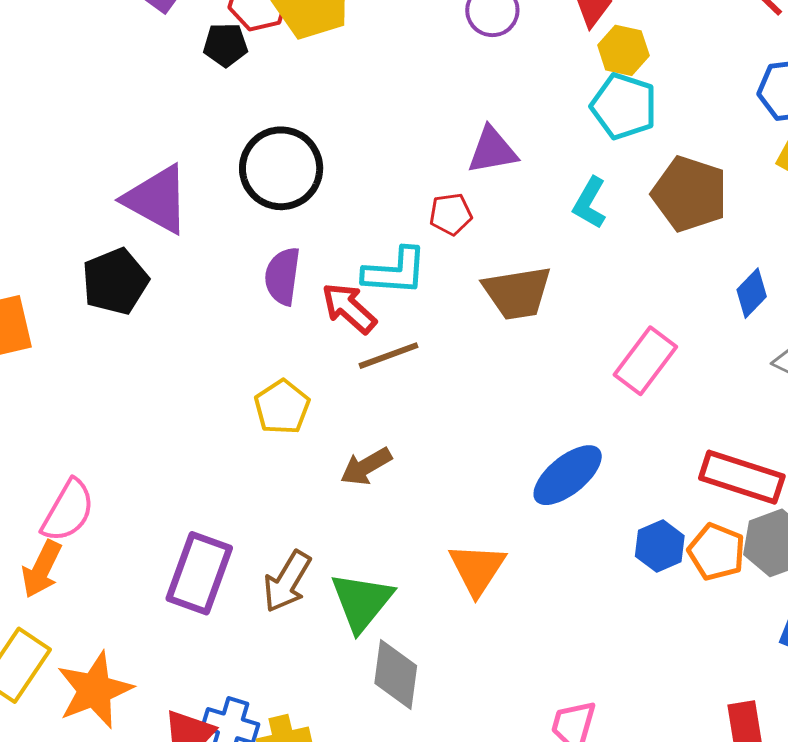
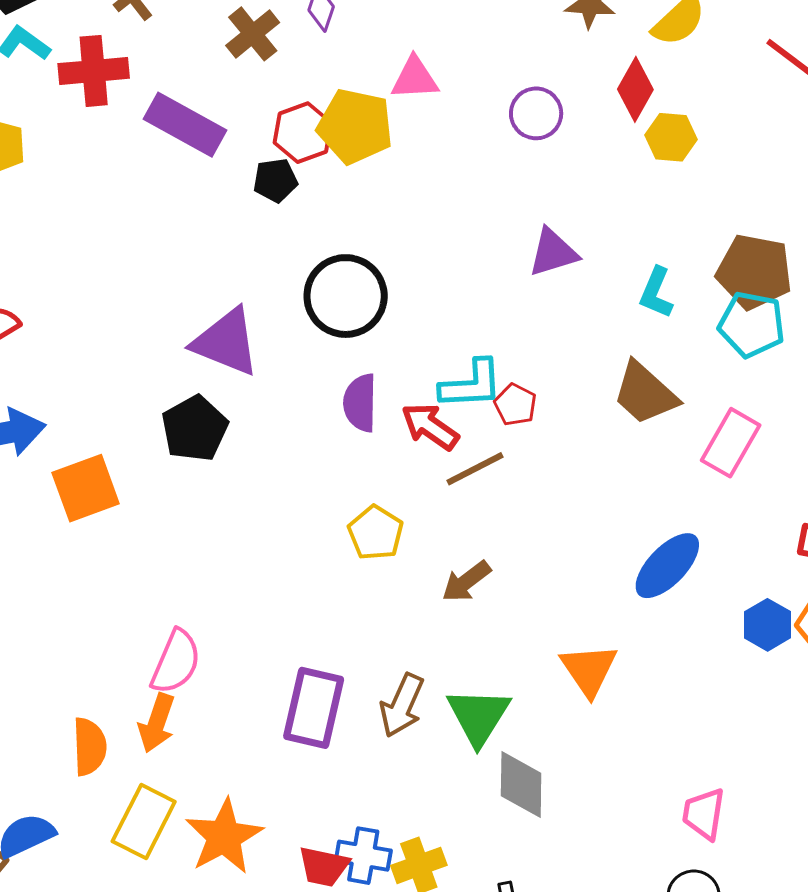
cyan pentagon: (624, 106) -> (752, 325), moved
red pentagon: (451, 214) -> (515, 405), moved, turned -30
brown trapezoid: (517, 293) -> (645, 393), moved, turned 58

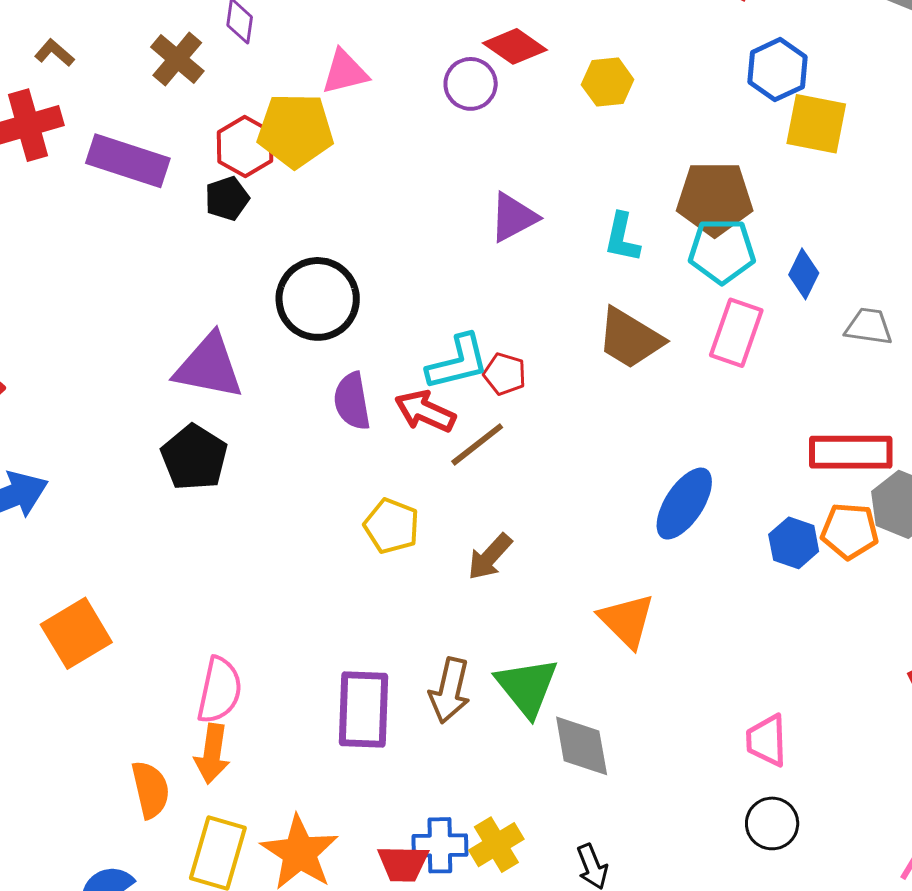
red diamond: (635, 89) -> (515, 46), moved, turned -74
pink rectangle: (731, 443) -> (736, 333), moved
orange square: (86, 488) -> (76, 633), moved

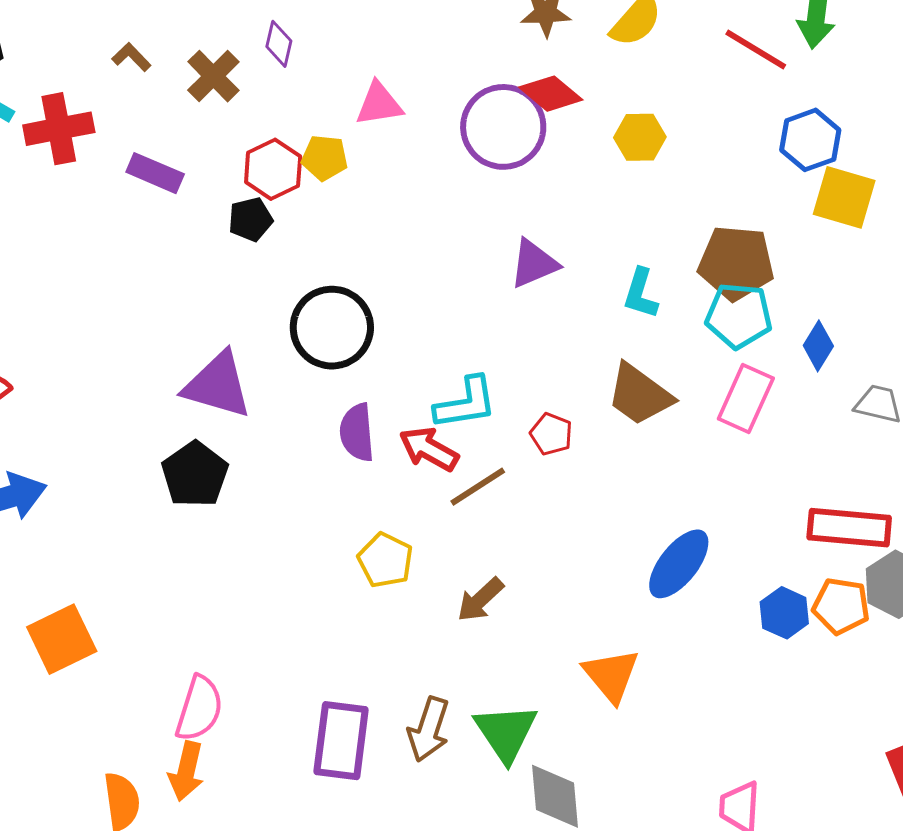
brown L-shape: (54, 53) -> (131, 57), moved
purple circle: (471, 84) -> (503, 127), size x1.6
yellow pentagon: (295, 130) -> (325, 158), size x0.6
purple rectangle: (128, 161) -> (155, 173), size x0.7
red pentagon: (505, 374) -> (551, 434), moved

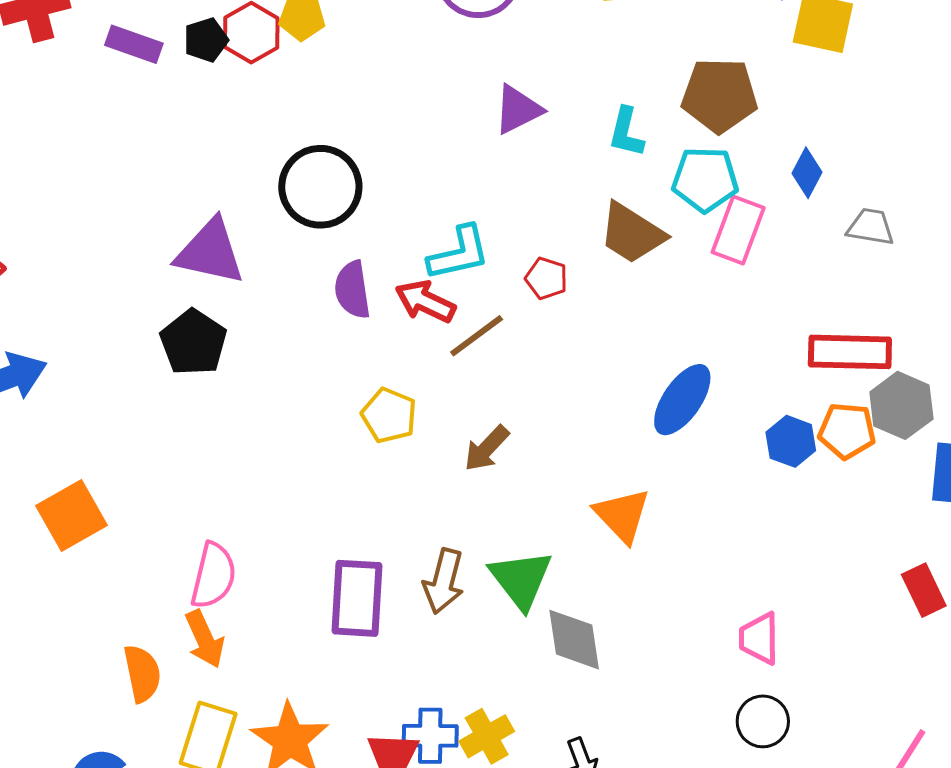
black pentagon: (250, 219) -> (206, 40), moved
cyan pentagon: (739, 316) -> (705, 179), moved
orange arrow: (186, 771) -> (205, 639), turned -34

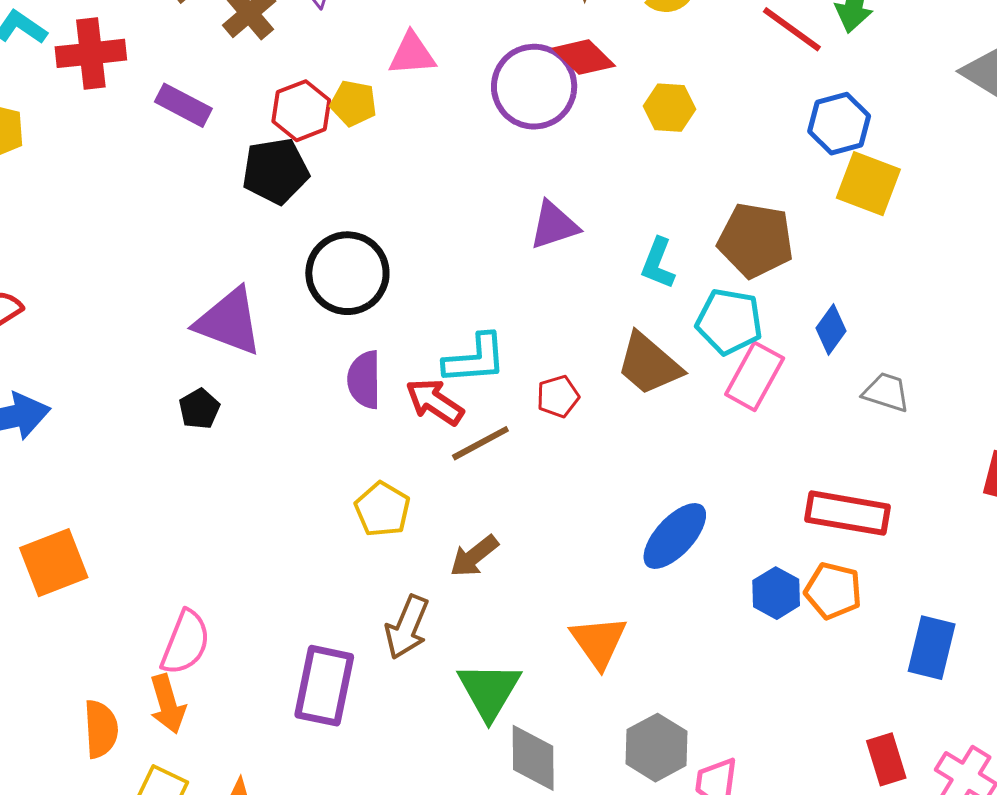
black pentagon: (206, 40) -> (275, 171), moved, size x1.5
red pentagon: (546, 278) -> (558, 396), turned 30
black pentagon: (193, 342) -> (199, 409), size x0.6
gray hexagon: (901, 405) -> (657, 748), moved
brown arrow: (444, 581) -> (407, 627), moved

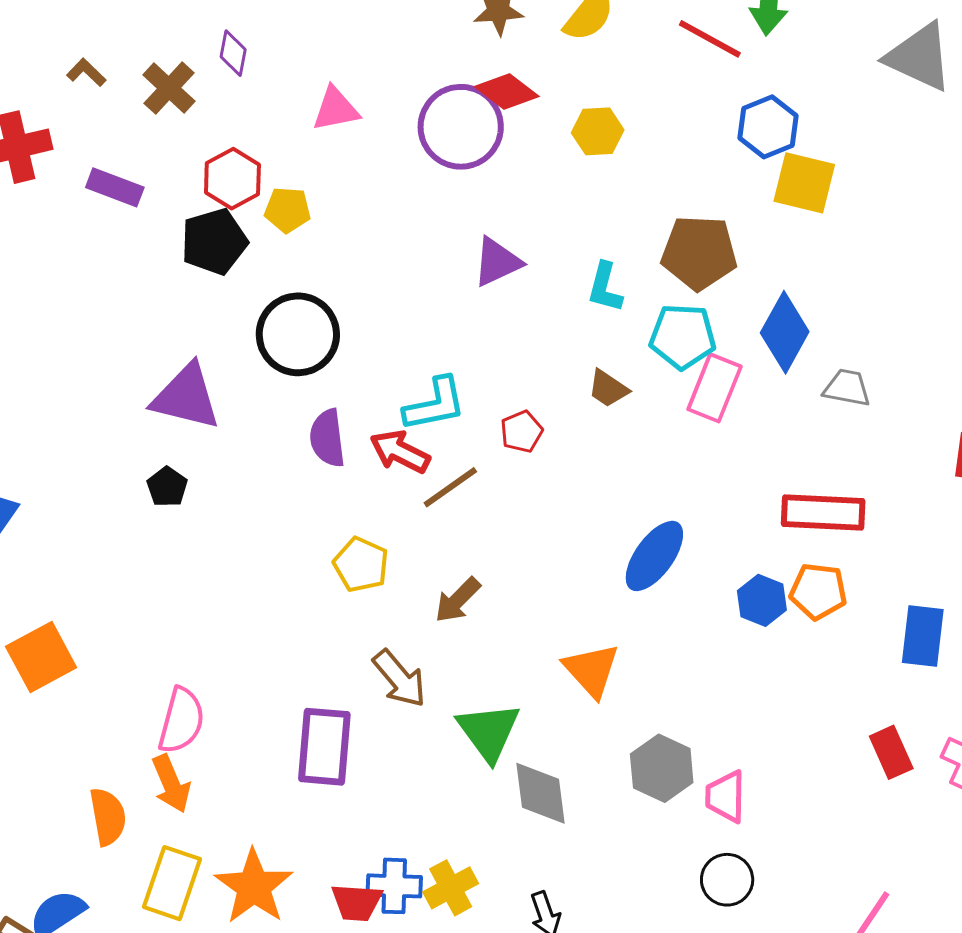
yellow pentagon: (353, 103) -> (288, 210), moved
blue diamond: (831, 330) -> (785, 332), size x1.6
brown trapezoid: (649, 364) -> (608, 388), size x0.6
brown arrow: (407, 627) -> (399, 679), turned -56

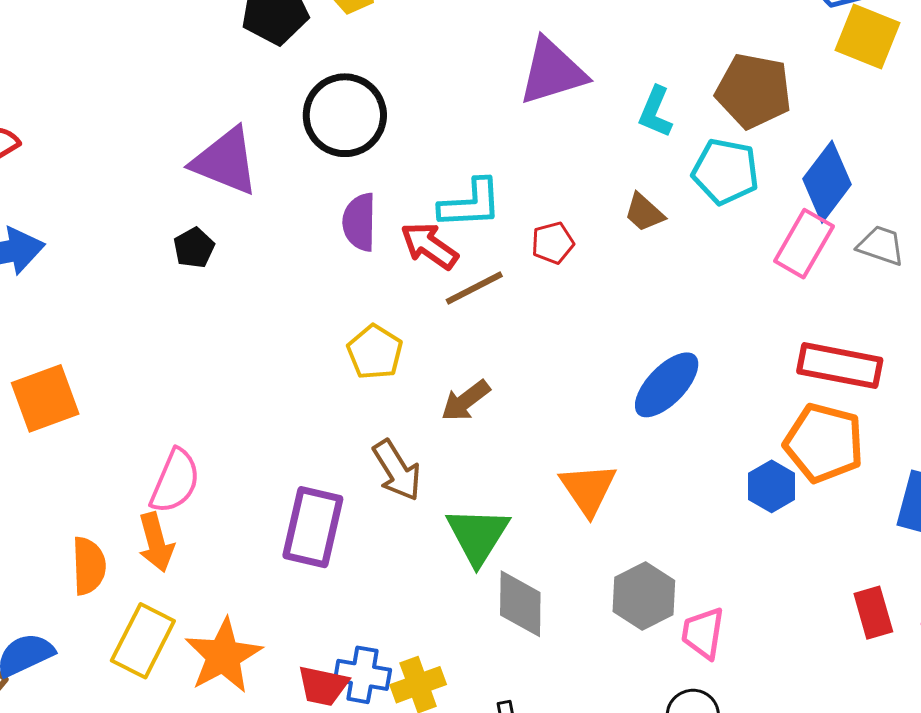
purple triangle: (497, 262) -> (552, 72), size x1.4
pink rectangle: (714, 388) -> (804, 244), moved
orange pentagon: (818, 591) -> (824, 443), size x1.4
blue hexagon: (762, 600) -> (772, 486), moved

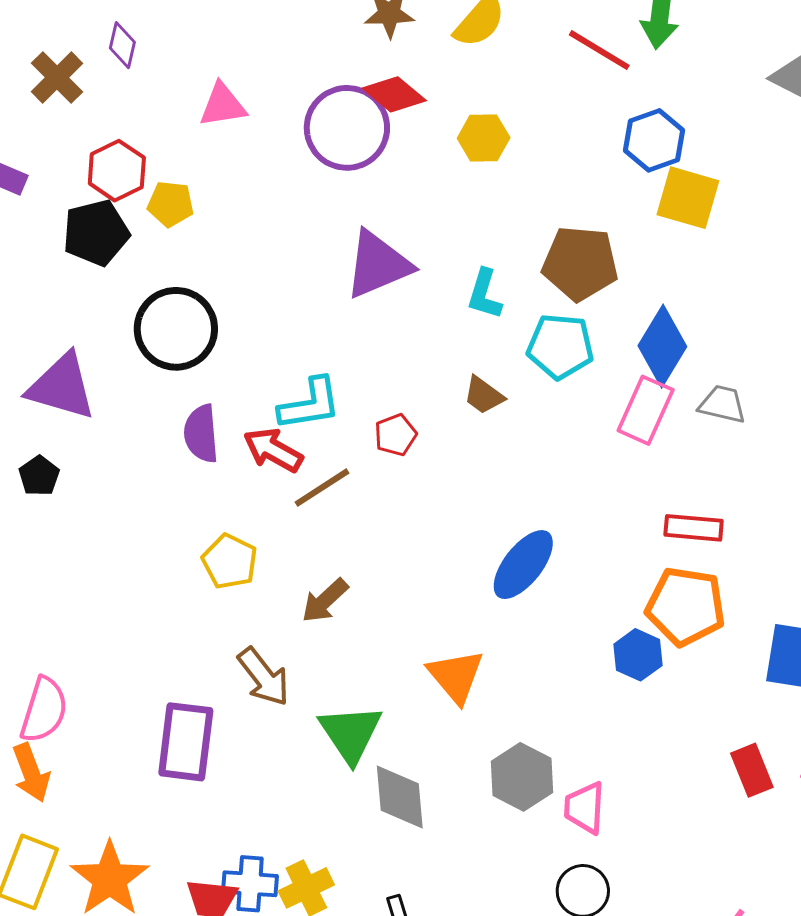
red rectangle: (840, 366) -> (694, 528), size x0.7

